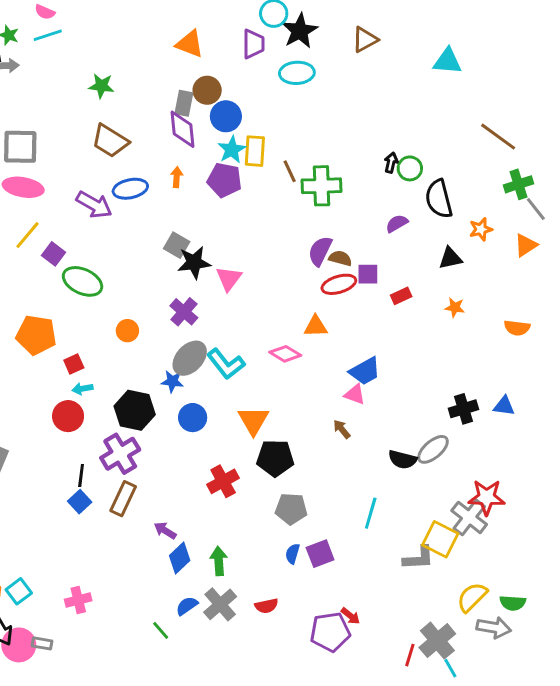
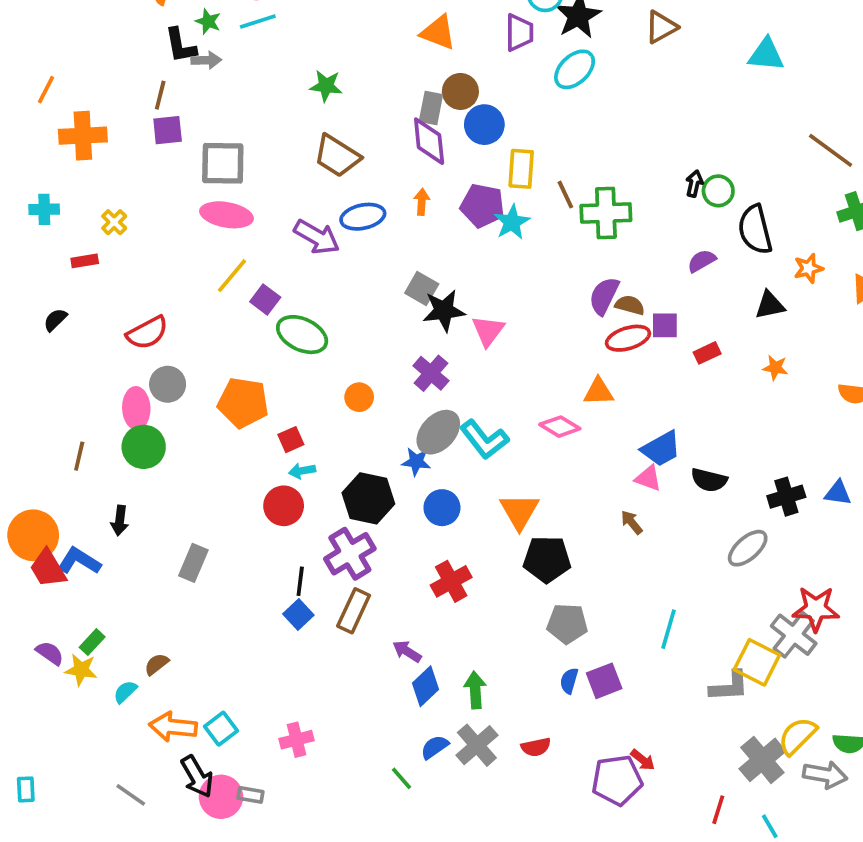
cyan ellipse: (297, 73) -> (575, 69), turned -40
cyan star: (232, 150) -> (512, 222), moved
black semicircle: (403, 460) -> (709, 480), moved
red cross: (223, 481) -> (451, 581), moved
gray cross: (437, 641) -> (762, 760), moved

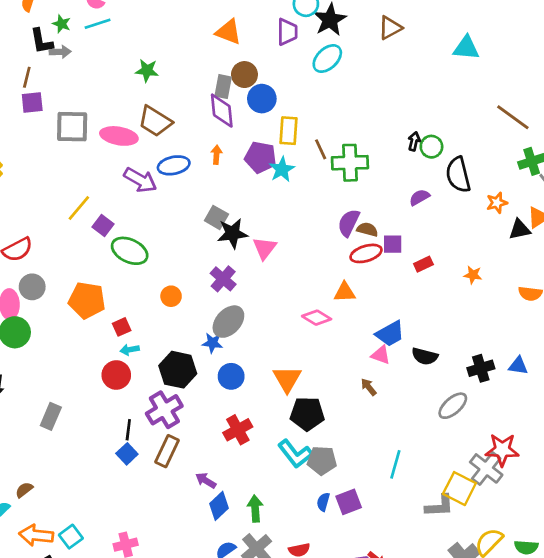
pink ellipse: (227, 215) -> (119, 136), moved
black triangle: (770, 305) -> (520, 229), moved
cyan L-shape: (484, 440) -> (295, 454), moved

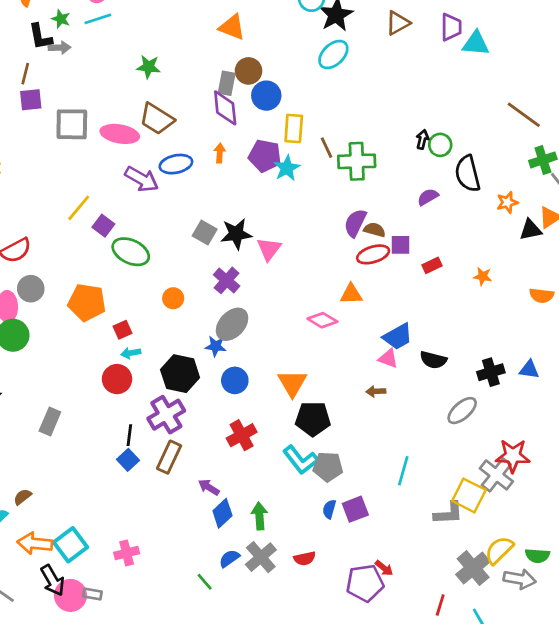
purple trapezoid: (287, 32) -> (451, 27), moved
gray square: (216, 217) -> (205, 233), moved
brown arrow: (369, 387) -> (376, 391), turned -54
cyan square: (71, 537) -> (70, 545), size x1.4

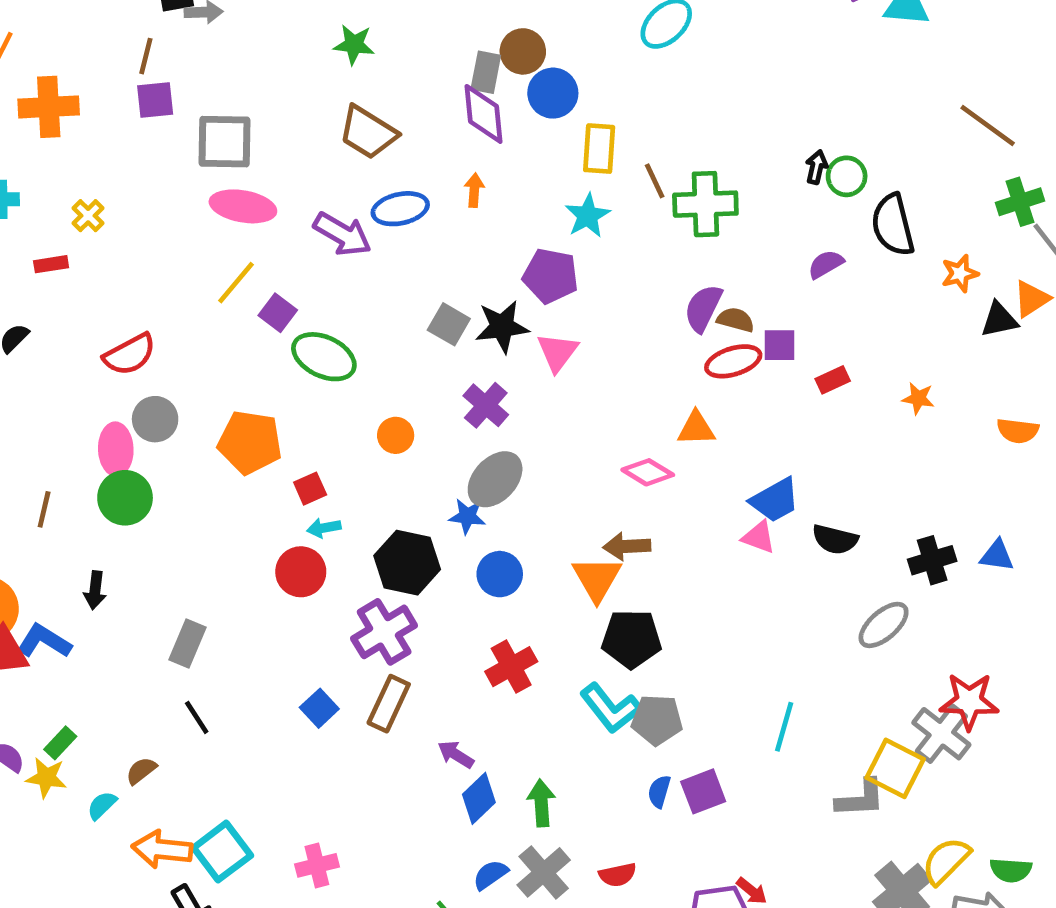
pink ellipse: (120, 134) -> (243, 206), moved
purple pentagon: (265, 156) -> (551, 276), moved
brown arrow: (376, 391) -> (627, 546), moved, size x1.4
black line: (129, 435) -> (197, 717), moved, turned -40

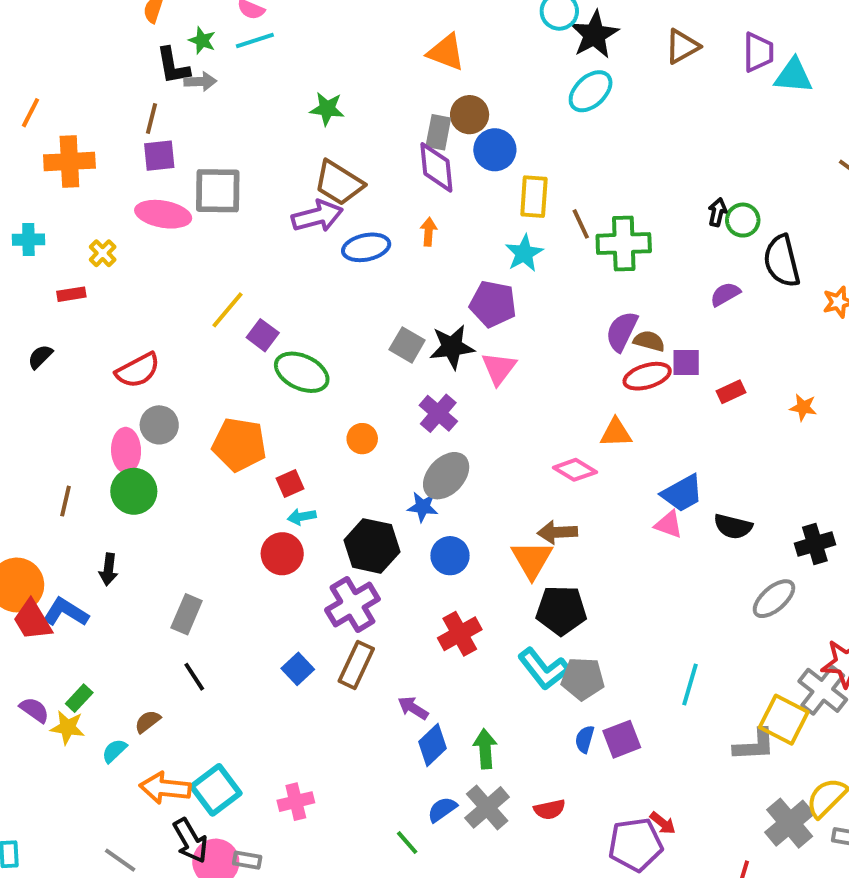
pink ellipse: (243, 206) -> (163, 214), moved
purple arrow: (342, 234) -> (317, 216), moved, turned -45

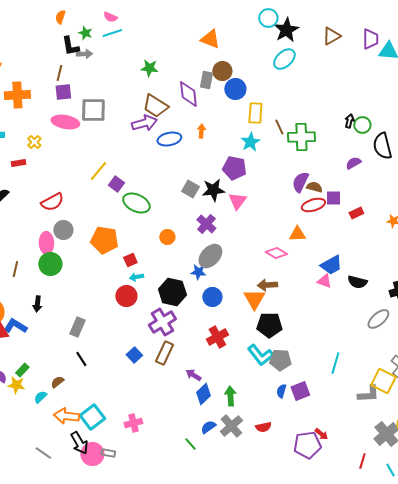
purple diamond: (436, 167) -> (188, 94), moved

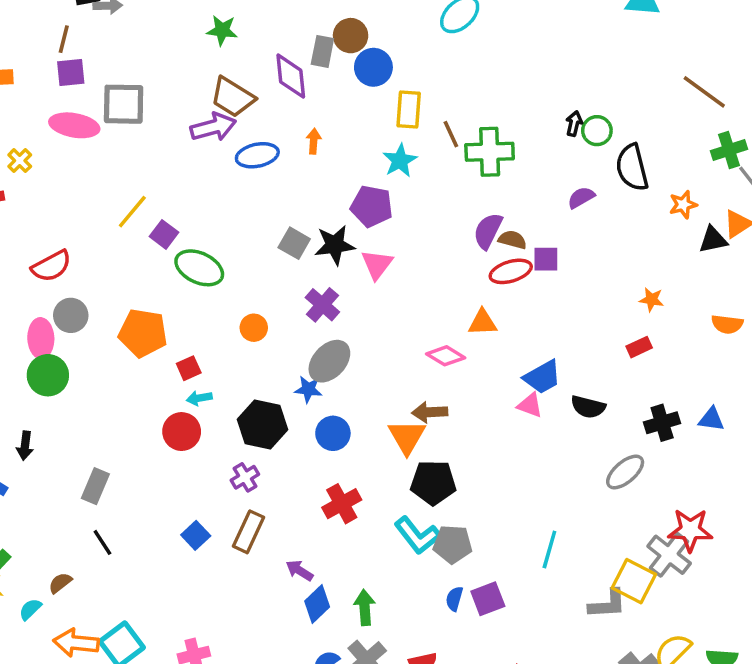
red rectangle: (356, 213) -> (639, 347), moved
purple cross: (162, 322) -> (245, 477), size x0.6

